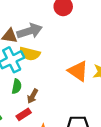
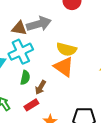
yellow semicircle: (30, 54) -> (66, 49), moved
orange triangle: (78, 71) -> (64, 67), moved

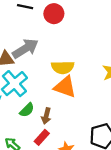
green semicircle: (25, 78) -> (27, 110), turned 48

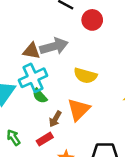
orange triangle: (65, 87) -> (79, 110), moved, turned 40
green semicircle: (27, 110) -> (40, 96), moved, turned 77

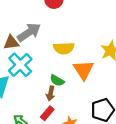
green semicircle: (40, 96) -> (57, 81), moved
orange triangle: (79, 110) -> (83, 70), moved

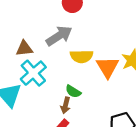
gray arrow: (29, 32) -> (59, 36), moved
orange triangle: (83, 70) -> (108, 67), moved

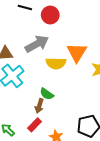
orange triangle: (108, 67) -> (77, 52), moved

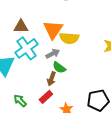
gray arrow: (37, 44) -> (53, 54), moved, size x0.6
orange triangle: (77, 52) -> (53, 30), moved

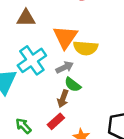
brown triangle: (21, 27) -> (26, 18), moved

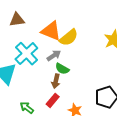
orange triangle: (65, 37) -> (51, 31), turned -35
yellow semicircle: (86, 48) -> (69, 38), turned -36

